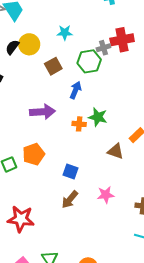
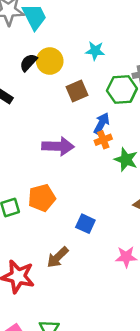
orange cross: (79, 124) -> (103, 140), moved, turned -32
brown arrow: (70, 200) -> (58, 257), moved

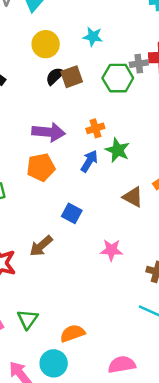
black semicircle: (28, 62) -> (55, 76), moved
blue arrow: (102, 123) -> (89, 161), moved
orange pentagon: (42, 198) -> (41, 167), moved

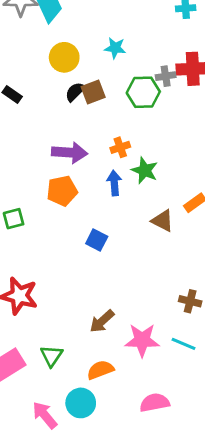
blue arrow: (89, 161) -> (114, 183), turned -35
brown arrow: (41, 246) -> (102, 321), moved
pink star: (111, 250) -> (142, 340), moved, size x1.4

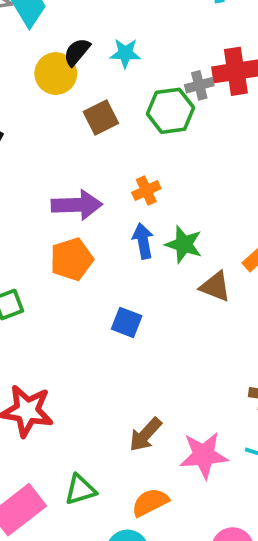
black semicircle: (75, 92) -> (77, 52), moved
green star: (145, 170) -> (184, 244), moved
green triangle: (51, 356) -> (80, 490), turned 45

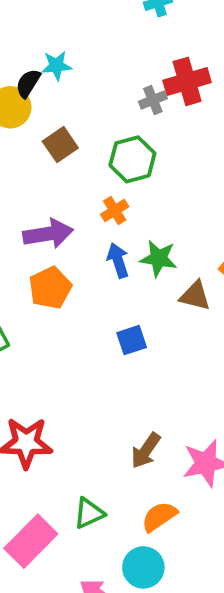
cyan star: (125, 53) -> (57, 66), moved
green hexagon: (171, 111) -> (132, 159), moved
blue square: (127, 322) -> (132, 340), moved, turned -32

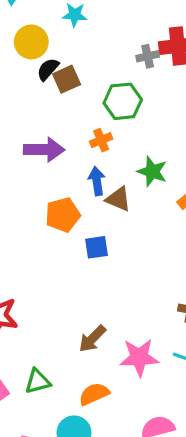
black semicircle: (28, 83) -> (48, 69), moved
green star: (159, 258) -> (152, 172), moved
orange pentagon: (50, 288) -> (63, 215), moved
brown triangle: (195, 296) -> (118, 199), moved

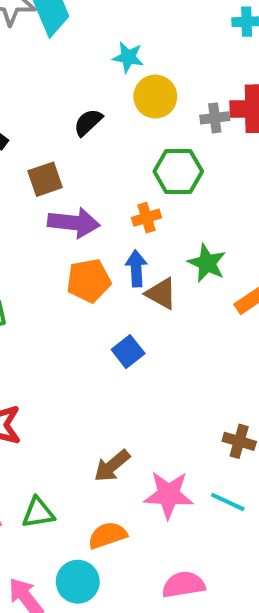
yellow circle: (31, 42) -> (155, 97), moved
brown square: (67, 79) -> (45, 179), moved
orange pentagon: (63, 215) -> (89, 281), moved
blue square: (97, 247) -> (128, 352), turned -35

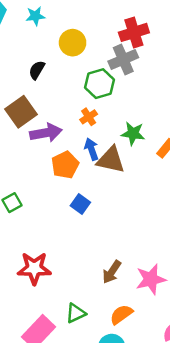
cyan star: (128, 57) -> (35, 16), moved
gray cross: (215, 118) -> (123, 59), moved, size x1.6
brown square: (45, 179) -> (21, 112), size x1.4
brown triangle: (161, 294) -> (111, 160), size x1.4
blue square: (128, 352) -> (80, 204), moved

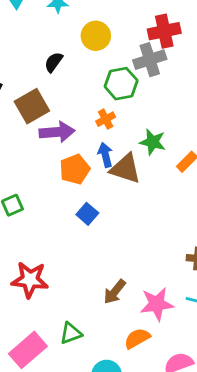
orange semicircle: (121, 314) -> (137, 338), moved

